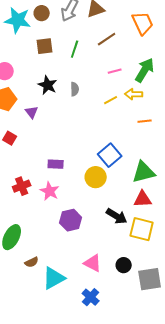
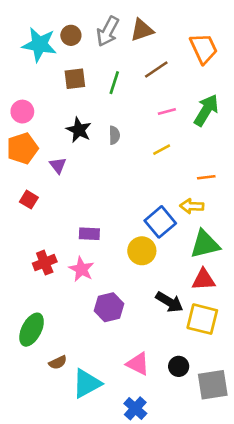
yellow arrow: (134, 94) -> (192, 206), moved

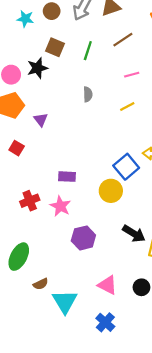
cyan star: (39, 45) -> (25, 19), size x0.6
brown square: (75, 79) -> (55, 47), turned 30
black star: (79, 130) -> (37, 68), moved, turned 30
cyan triangle: (87, 383) -> (65, 302), turned -32

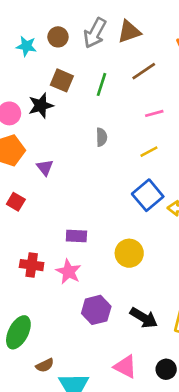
blue square: (126, 167) -> (148, 195), moved
red cross: (30, 201) -> (32, 265), turned 30
black arrow: (134, 234) -> (144, 318), moved

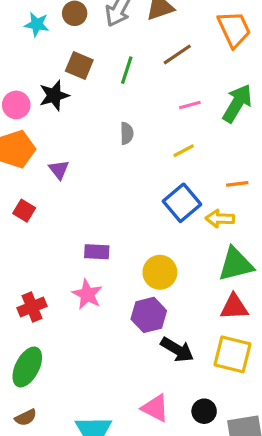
red cross: (32, 265) -> (32, 307), moved, turned -30
purple hexagon: (96, 310) -> (149, 315), moved
brown semicircle: (45, 365) -> (26, 418), moved

